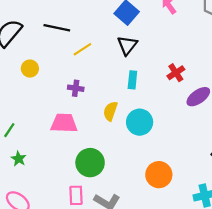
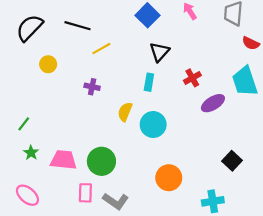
black triangle: (127, 45) -> (159, 52), moved
pink trapezoid: (64, 123) -> (64, 160), moved

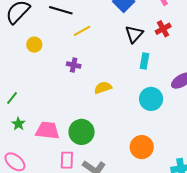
red cross: (192, 78) -> (163, 29), moved
cyan rectangle: (149, 82) -> (145, 61), moved
yellow semicircle: (125, 112) -> (103, 88), turned 48
cyan circle: (153, 125) -> (151, 99), moved

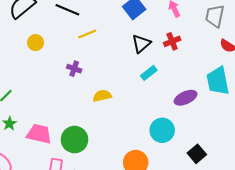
cyan rectangle: (145, 61) -> (149, 73), turned 35
cyan circle: (151, 99) -> (162, 130), moved

